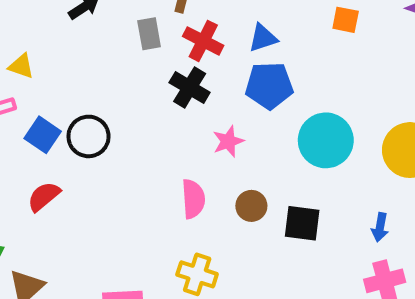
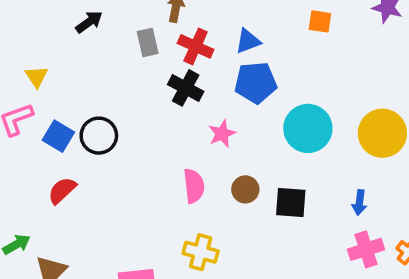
yellow triangle: (21, 66) -> (36, 77), turned 40

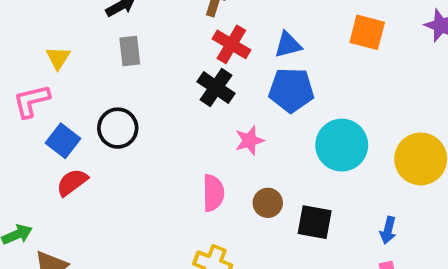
orange square: (320, 21) -> (367, 32), size x1.4
gray rectangle: (148, 42) -> (130, 51), moved
blue square: (58, 136) -> (63, 141), moved

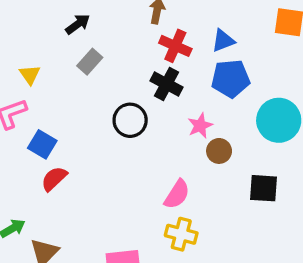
gray rectangle: (130, 51) -> (90, 62), turned 55
black circle: (118, 128) -> (130, 120), moved
pink semicircle: (213, 193) -> (177, 194), moved, turned 40
brown circle: (268, 203) -> (219, 151), moved

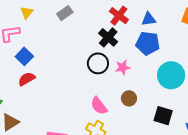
black circle: (130, 120) -> (98, 63), moved
brown circle: (219, 151) -> (129, 98), moved
black square: (263, 188) -> (163, 116), moved
pink semicircle: (177, 194) -> (99, 106), turned 96

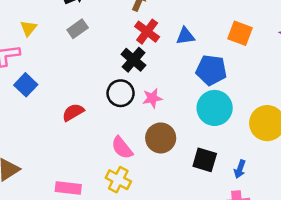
blue pentagon: (148, 43) -> (211, 70), moved
red semicircle: (27, 79) -> (73, 112), moved
brown circle: (129, 98) -> (161, 138), size x1.5

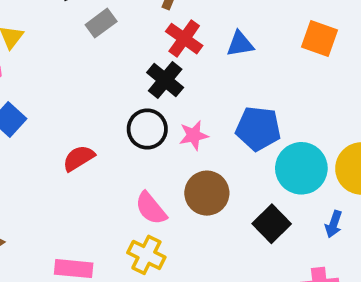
gray rectangle: (78, 29) -> (101, 23), moved
blue pentagon: (211, 70) -> (258, 128), moved
cyan circle: (215, 108) -> (301, 168), moved
black square: (205, 160) -> (272, 224), turned 30
blue arrow: (240, 169) -> (334, 224), moved

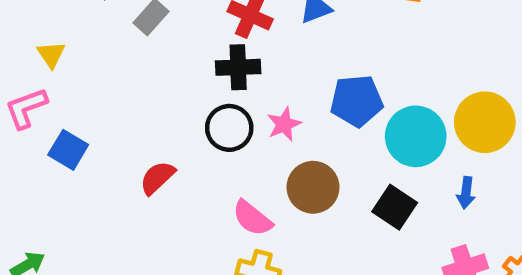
black cross: (165, 80) -> (238, 67), turned -30

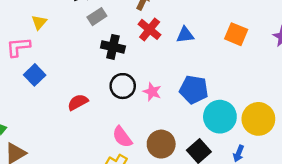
black cross: (238, 67) -> (113, 47), moved
pink star: (284, 124) -> (152, 92), turned 30
brown circle: (313, 187) -> (161, 144), moved

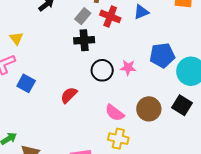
gray rectangle: (97, 17) -> (83, 16), moved

